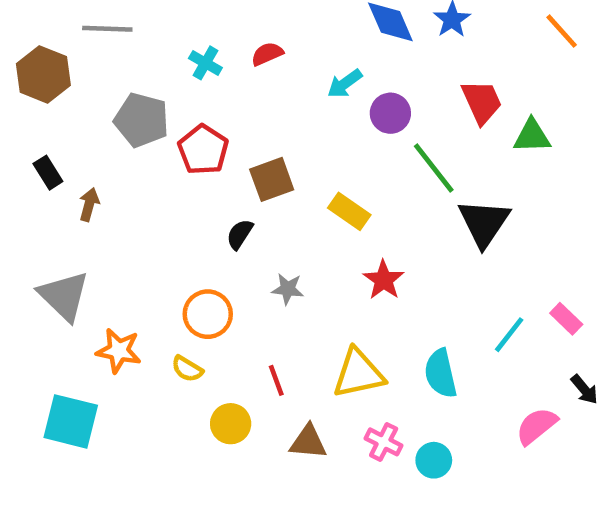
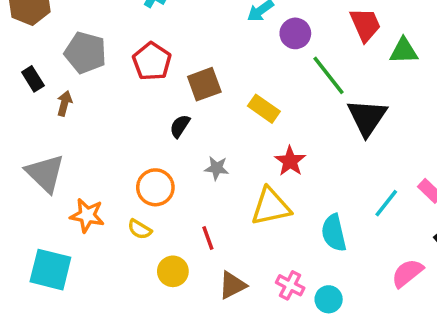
gray pentagon: (142, 120) -> (85, 53), moved
yellow triangle: (358, 373) -> (271, 207), moved
brown triangle: (308, 442) -> (232, 285), turned -32

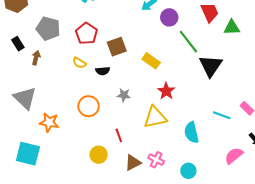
black semicircle: (180, 126) -> (103, 71), turned -128
cyan line: (386, 203) -> (222, 115), turned 72
yellow semicircle: (140, 229) -> (79, 63), moved
pink cross: (290, 285) -> (156, 160), moved

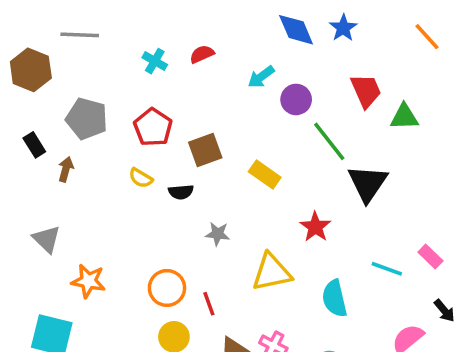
red star: (166, 91) -> (315, 227), moved
gray triangle: (25, 98) -> (47, 239), size x0.7
orange circle: (89, 106) -> (167, 288), moved

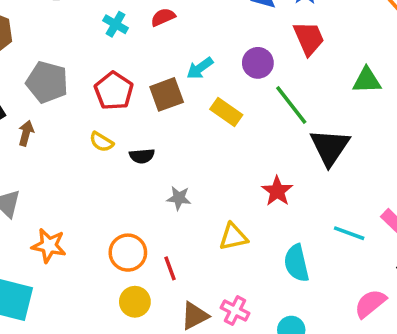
cyan arrow: (261, 77) -> (200, 68), moved
red trapezoid: (366, 91) -> (309, 38), moved
brown square: (205, 150) -> (167, 94), moved
yellow rectangle: (265, 175) -> (226, 112), moved
yellow triangle: (272, 272) -> (233, 237), size x0.7

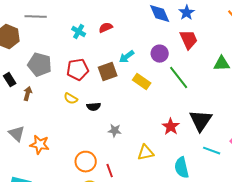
red pentagon: (114, 91) -> (78, 70), turned 30
black triangle: (330, 147) -> (201, 121), moved
orange star: (49, 246) -> (40, 145), moved

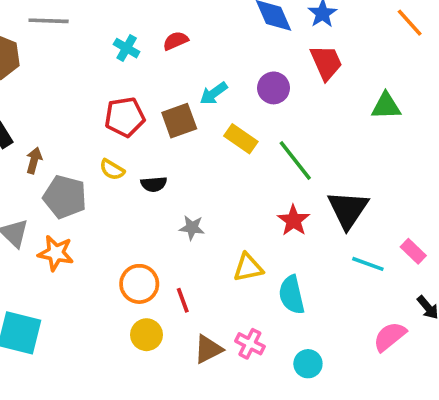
gray pentagon: (40, 65) -> (65, 197), moved
green line: (179, 78) -> (295, 161), moved
cyan semicircle: (182, 168) -> (292, 295), moved

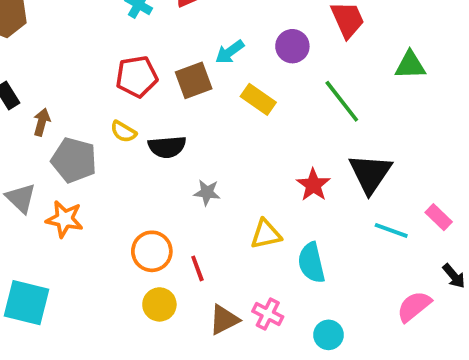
green line: (295, 161) -> (342, 101), moved
black semicircle: (154, 184) -> (167, 147), size x1.4

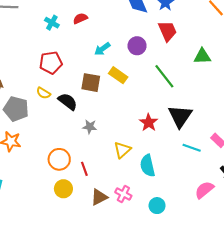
brown square: (194, 80) -> (91, 83), moved, turned 30
black semicircle: (167, 147) -> (68, 101), turned -138
yellow triangle: (266, 234) -> (122, 150), turned -30

